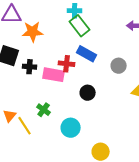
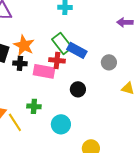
green rectangle: (80, 26) -> (62, 43), moved
orange star: (33, 32) -> (24, 45), moved, turned 30
green cross: (44, 110) -> (34, 106), turned -32

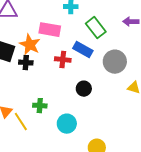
green rectangle: (62, 43) -> (96, 28), moved
gray circle: (109, 62) -> (115, 62), size x1.5
pink rectangle: (44, 71) -> (50, 30), moved

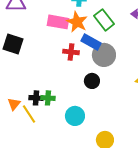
orange star: (30, 45) -> (77, 22), moved
gray circle: (115, 62) -> (104, 55), moved
black cross: (26, 63) -> (36, 98), moved

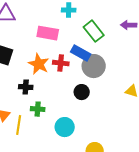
orange star: (77, 22) -> (39, 64), moved
black cross: (36, 98) -> (26, 87), moved
yellow line: (29, 114) -> (19, 125), turned 42

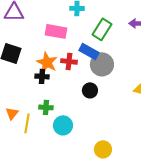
green rectangle: (94, 31) -> (102, 29), turned 70
black cross: (26, 87) -> (42, 76), moved
cyan circle: (65, 127) -> (63, 125), moved

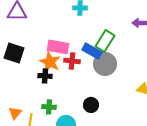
green rectangle: (102, 29) -> (105, 41), moved
pink rectangle: (56, 31) -> (58, 47), moved
black circle: (90, 90) -> (91, 105), moved

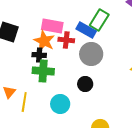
gray circle: (105, 64) -> (91, 54), moved
green cross: (49, 107) -> (43, 71), moved, size x1.5

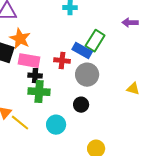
pink rectangle: (52, 26) -> (29, 61), moved
orange star: (44, 41) -> (20, 39), moved
yellow line: (24, 102) -> (20, 123), turned -60

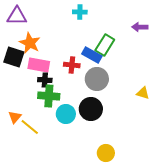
black circle: (81, 105) -> (91, 109), size x1.5
cyan circle: (56, 125) -> (66, 114), moved

